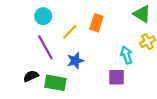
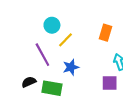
cyan circle: (43, 16) -> (52, 25), moved
orange rectangle: (96, 23) -> (105, 33), moved

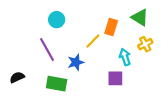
yellow line: (66, 40) -> (93, 41), moved
black semicircle: (29, 82) -> (17, 77), moved

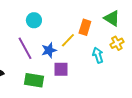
blue star: (76, 62) -> (49, 50), moved
purple square: (115, 78) -> (61, 69), moved

